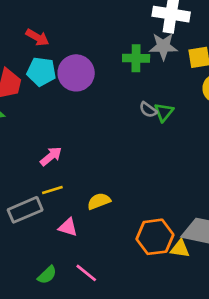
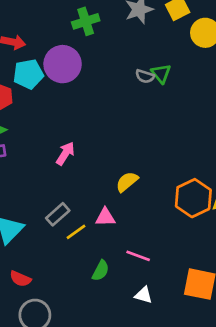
green cross: (136, 58) -> (86, 21), moved
yellow line: (52, 190) -> (76, 232), moved
gray rectangle: (25, 210) -> (58, 214), size x0.7

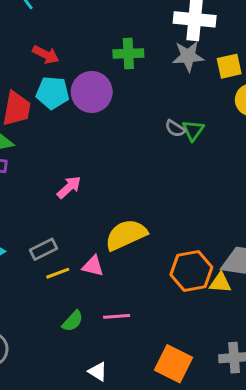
yellow semicircle: (127, 182) -> (126, 235), size x1.6
pink line: (138, 256) -> (117, 316), turned -40
white triangle: (144, 295) -> (98, 372), moved

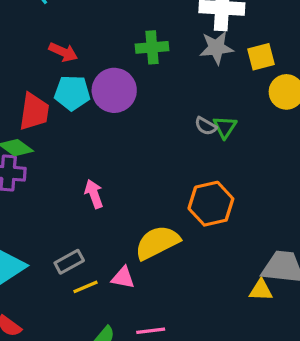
pink arrow: (69, 187) -> (94, 194), turned -65
orange hexagon: (191, 271) -> (211, 204), moved

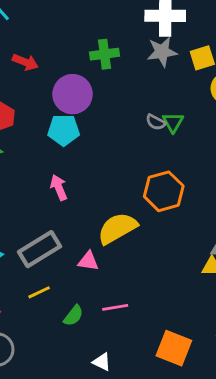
cyan pentagon: (72, 93) -> (64, 130), moved
gray rectangle: (69, 262) -> (40, 249), size x1.6
yellow line: (86, 287) -> (39, 292), moved

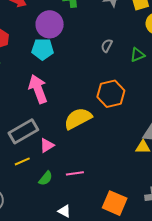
gray semicircle: (156, 122) -> (107, 46), turned 88
green triangle: (173, 122) -> (137, 55), moved, turned 35
pink arrow: (59, 187) -> (38, 89), size x1.6
pink triangle: (88, 261) -> (47, 145), moved, turned -42

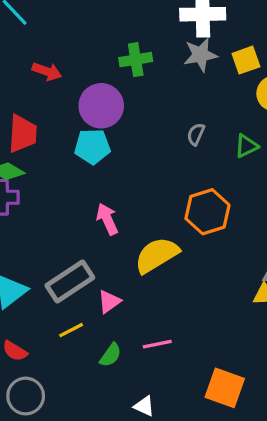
pink arrow: (38, 89) -> (107, 219), moved, size x0.7

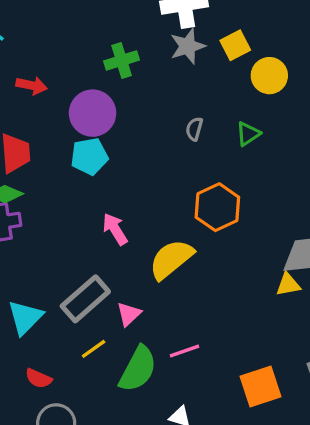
green semicircle: (111, 355) -> (138, 369), size x1.8
orange square: (225, 388) -> (260, 387), turned -30

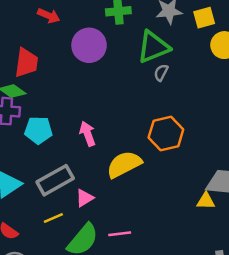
green triangle: (248, 134) -> (153, 47), moved, size x1.8
cyan pentagon: (89, 156) -> (38, 130), moved

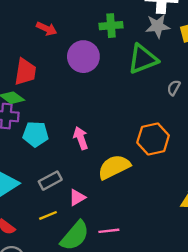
gray semicircle: (161, 73) -> (174, 88), moved
gray rectangle: (55, 180) -> (50, 181), size x0.7

